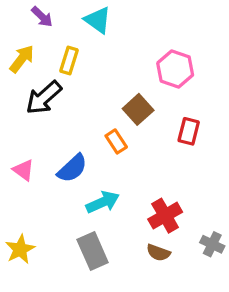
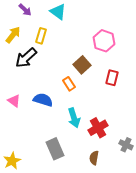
blue semicircle: (72, 168) -> (43, 100), turned -120
cyan arrow: (103, 202) -> (74, 118), moved, turned 96
yellow star: (20, 249) -> (12, 161), moved
brown semicircle: (158, 253) -> (94, 158), moved, turned 80

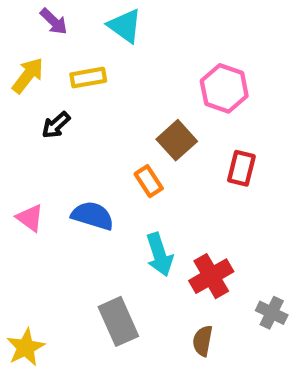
yellow rectangle: (41, 36) -> (88, 78), turned 63
black arrow: (26, 58) -> (56, 125), size x0.6

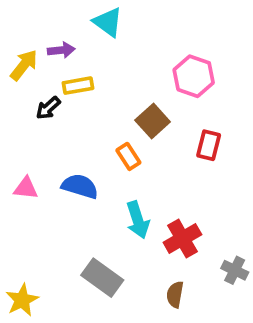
purple arrow: (54, 21) -> (61, 50), moved, turned -50
yellow rectangle: (88, 78) -> (78, 86), moved
pink triangle: (30, 218) -> (26, 188), turned -30
gray rectangle: (118, 321) -> (102, 278), turned -30

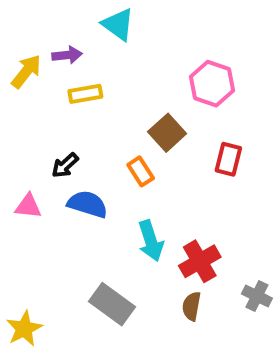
black arrow: (48, 108) -> (65, 165), moved
brown semicircle: (175, 294) -> (192, 306), moved

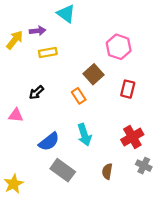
blue semicircle: (87, 204) -> (49, 142), moved, turned 125
red cross: (200, 261) -> (132, 137), moved

